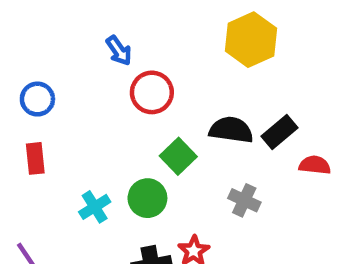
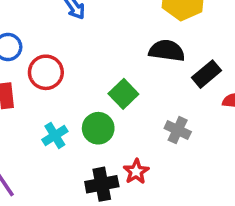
red circle: (152, 92) -> (46, 72), moved
black semicircle: (231, 130) -> (167, 51), moved

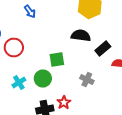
green square: (123, 94) -> (57, 60), turned 35

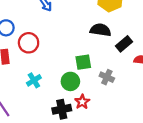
green square: (57, 60) -> (83, 62), moved
green circle: (43, 78) -> (70, 81), moved

